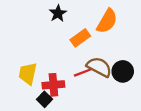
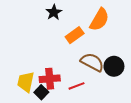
red line: (82, 73) -> (77, 86), moved
yellow trapezoid: (28, 74) -> (26, 82), moved

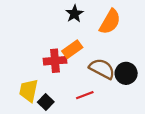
black star: (54, 12) -> (74, 14), moved
orange rectangle: (75, 35) -> (72, 49), moved
red cross: (50, 79) -> (55, 61), moved

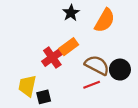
red cross: (55, 61) -> (52, 58), turned -30
red line: (85, 95) -> (92, 85), moved
black square: (46, 102) -> (44, 97), turned 32

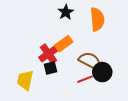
orange semicircle: (105, 20) -> (97, 19), turned -35
black circle: (120, 70) -> (102, 72), moved
black square: (44, 97) -> (51, 68), moved

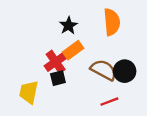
black star: (66, 12) -> (68, 26), moved
black circle: (102, 72) -> (125, 71), moved
red line: (85, 79) -> (109, 102), moved

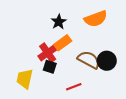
orange semicircle: (112, 22) -> (96, 19), turned 75
black square: (58, 78) -> (50, 67), turned 32
red line: (109, 102) -> (74, 87), moved

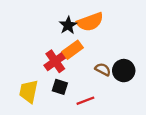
orange semicircle: (96, 19) -> (90, 22), moved
brown semicircle: (89, 60) -> (103, 69), size x0.6
black square: (50, 67) -> (60, 87), moved

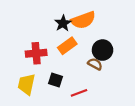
red cross: (55, 61) -> (36, 53), moved, turned 30
black circle: (124, 71) -> (103, 50), moved

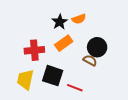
orange semicircle: (83, 20) -> (79, 19), size x0.6
black square: (55, 80) -> (53, 76), size x1.5
red line: (79, 93) -> (75, 88), turned 42

